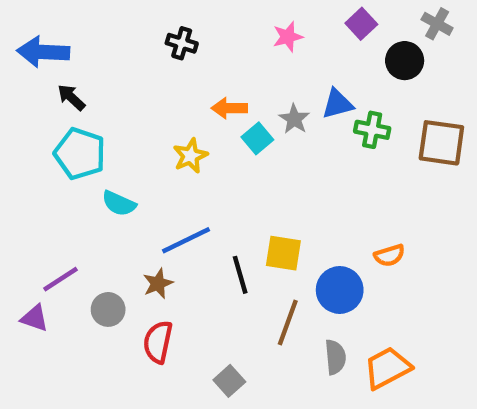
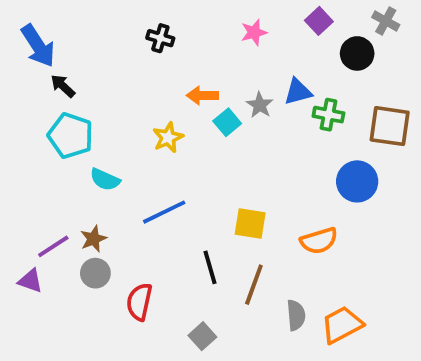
blue arrow: (43, 52) -> (38, 46), turned -126
orange semicircle: (389, 255) -> (319, 241), moved, size x1.4
black line: (240, 275) -> (210, 267), moved
brown star: (158, 283) -> (93, 239), moved
blue circle: (340, 290) -> (357, 181), moved

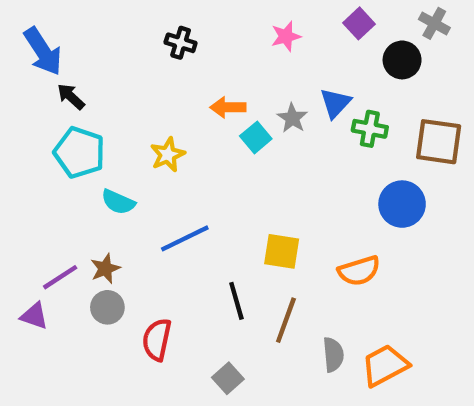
blue triangle: (298, 92) -> (335, 103), turned -32
yellow star: (168, 138) -> (168, 155), moved

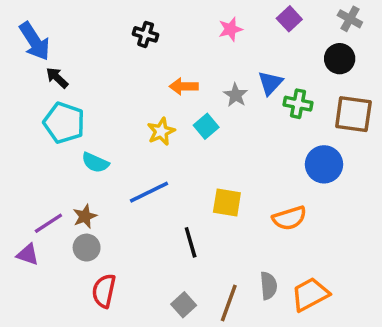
black circle: (402, 60) -> (340, 59), moved
cyan square: (256, 137) -> (206, 126), moved
yellow star: (168, 155) -> (161, 131), moved
brown line: (286, 320) -> (229, 303), moved
red semicircle: (157, 340) -> (104, 291), moved

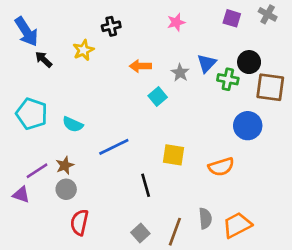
purple square: (289, 19) -> (232, 18), moved, turned -30
black cross: (146, 34) -> (111, 26), turned -30
black circle: (340, 59) -> (249, 62), moved
cyan pentagon: (64, 123) -> (32, 114), moved
yellow star: (161, 131) -> (83, 50), moved

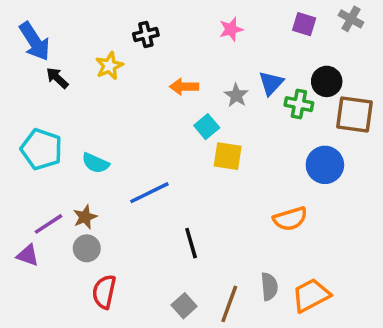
yellow square: (173, 155) -> (228, 156), moved

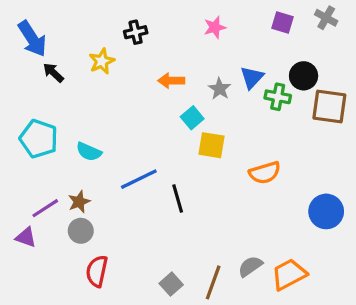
blue circle: (325, 165) -> (326, 211), moved
orange semicircle: (290, 219) -> (265, 173), moved
black line: (191, 243) -> (178, 199), moved
gray semicircle: (269, 287) -> (250, 266), turned -120

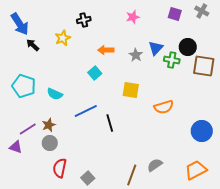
cyan square: (192, 118) -> (95, 73), moved
orange trapezoid: (289, 274) -> (196, 170), moved
gray square: (171, 284) -> (88, 178), moved

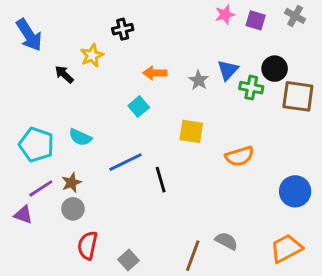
pink star: (133, 17) -> (225, 15), moved
black arrow: (33, 45) -> (64, 74), moved
cyan pentagon: (24, 86) -> (36, 145), moved
gray semicircle: (155, 165) -> (226, 241), turned 63

